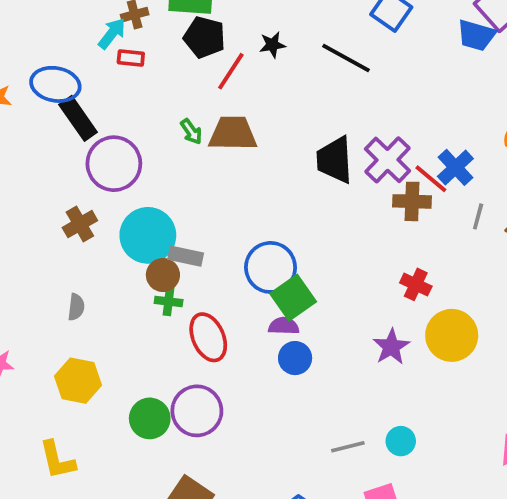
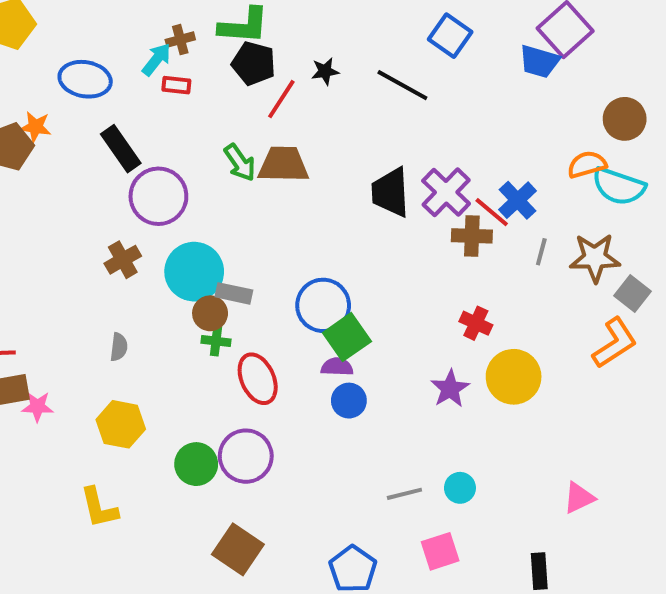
blue ellipse: (55, 84) -> (85, 79), moved
green arrow: (191, 132) -> (240, 163), size x1.4

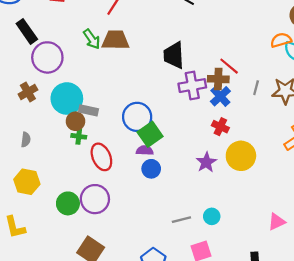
purple cross: (446, 192) -> (192, 86), moved, turned 36
blue cross: (517, 200) -> (220, 96), moved

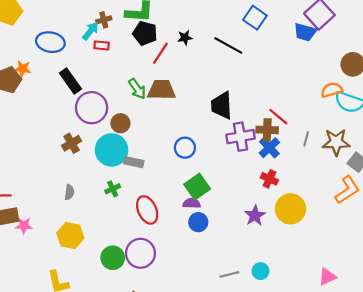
blue circle: (137, 117) -> (185, 148), moved, size x0.7
brown circle: (75, 121) -> (120, 123), moved
green cross: (79, 136) -> (113, 189), moved, turned -32

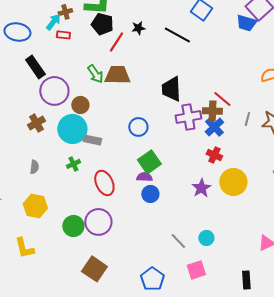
gray line: (229, 274) -> (178, 241), turned 60

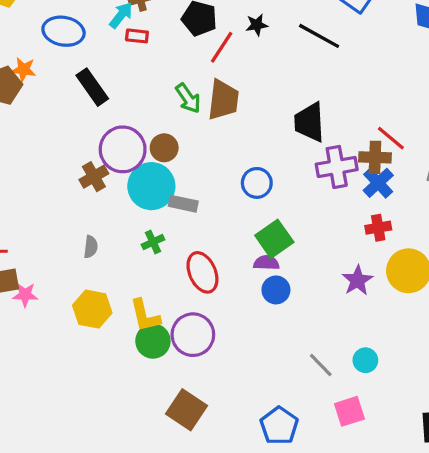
brown trapezoid: (117, 75) -> (223, 100), turned 96
purple circle: (54, 91) -> (123, 149), moved
red cross: (214, 155) -> (378, 228), turned -35
yellow L-shape: (24, 248) -> (145, 316), moved

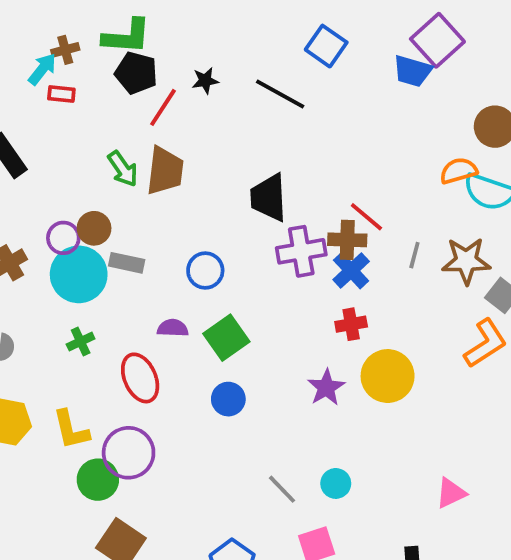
purple circle: (123, 149) -> (63, 238), moved, size x0.6
gray rectangle: (183, 204) -> (127, 263), moved
purple semicircle: (266, 263) -> (173, 328), moved
green circle: (153, 341) -> (98, 480), moved

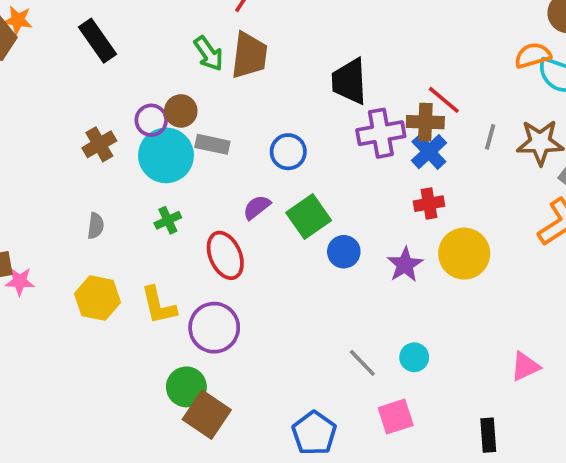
purple semicircle: (173, 328) -> (257, 207), turned -40
blue circle: (228, 399) -> (344, 252), moved
green circle: (98, 480) -> (186, 387), moved

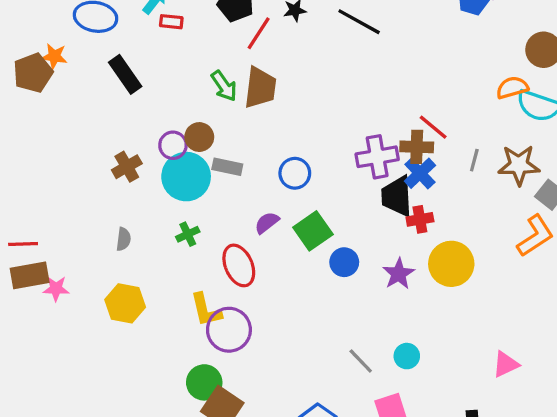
black trapezoid: (349, 81) -> (397, 196), moved
yellow L-shape: (159, 305) -> (206, 310), moved

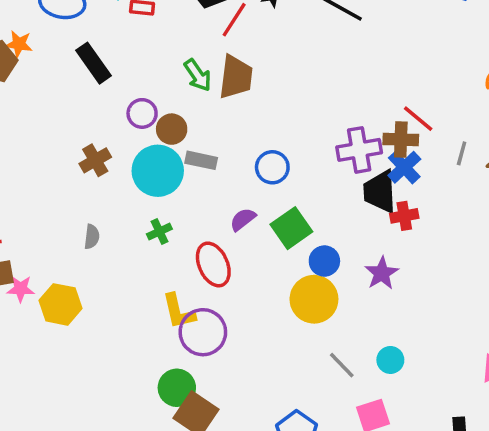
purple circle: (173, 145) -> (142, 113), moved
yellow circle: (451, 264) -> (314, 299), moved
yellow hexagon: (125, 303) -> (61, 304), moved

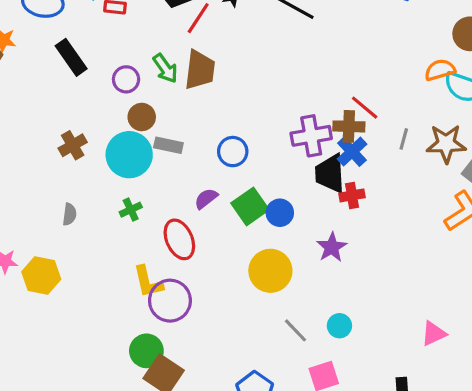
purple circle: (142, 113) -> (126, 79), moved
blue circle: (324, 261) -> (280, 213), moved

